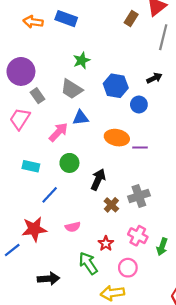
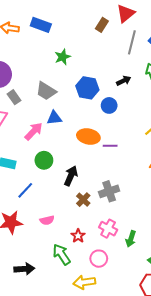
green star: (82, 60) -> (63, 57), moved

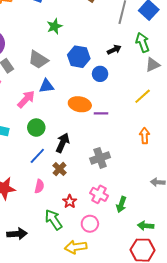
blue line: (25, 190) -> (37, 156), moved
brown cross: (83, 200) -> (60, 169), moved
pink semicircle: (47, 220) -> (39, 186), turned -64

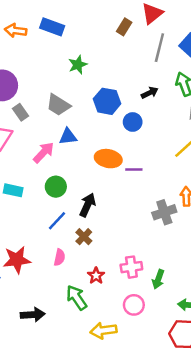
gray cross: (100, 158) -> (164, 212), moved
pink cross: (99, 194) -> (131, 267), turned -36
pink circle: (90, 224) -> (134, 305), moved

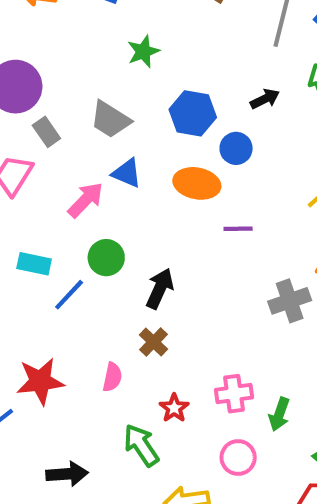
blue triangle: (68, 137) -> (127, 173), turned 30
orange ellipse: (108, 159) -> (197, 183), moved
blue line: (57, 221) -> (69, 295), moved

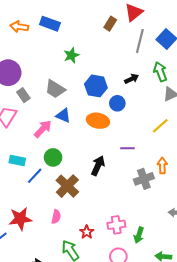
purple line: (238, 229) -> (128, 148), moved
black arrow: (160, 289) -> (98, 166), moved
brown cross: (154, 342) -> (67, 186), moved, size x1.6

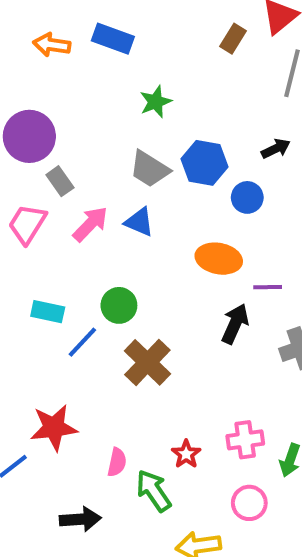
gray trapezoid: (55, 89) -> (149, 169), moved
orange ellipse: (98, 121) -> (219, 259), moved
pink arrow: (43, 129) -> (90, 224), moved
black arrow: (98, 166) -> (235, 324), moved
pink semicircle: (56, 217) -> (117, 462), moved

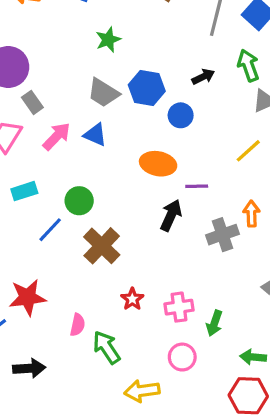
cyan rectangle: (48, 312) -> (24, 191), moved, turned -30
red star: (186, 454) -> (132, 299), moved
black arrow: (80, 519) -> (29, 368), moved

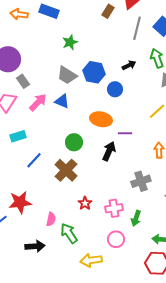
green circle: (79, 201) -> (74, 142), moved
gray cross: (223, 235) -> (141, 181), moved
black arrow: (29, 368) -> (35, 246), moved

